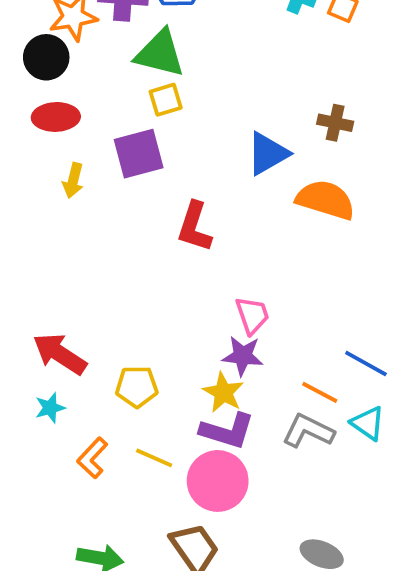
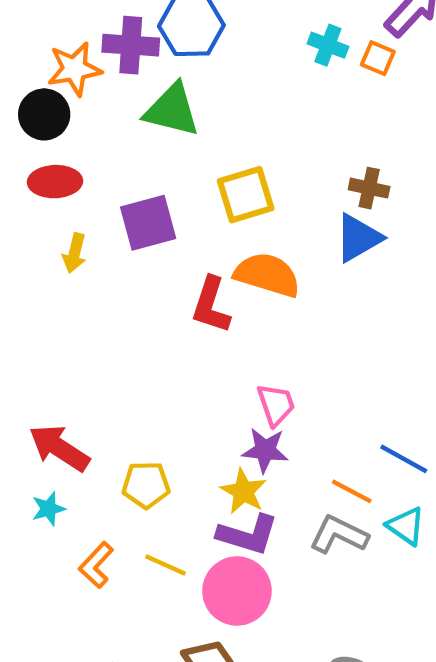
yellow square: (166, 100) -> (246, 195), moved, size x1.5
blue triangle: (268, 154) -> (358, 238), moved
orange semicircle: (325, 200) -> (267, 275), moved

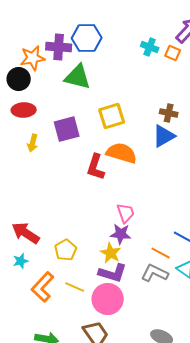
yellow pentagon: (146, 485) -> (66, 250), turned -30
orange L-shape: (96, 565) -> (43, 287), size x1.4

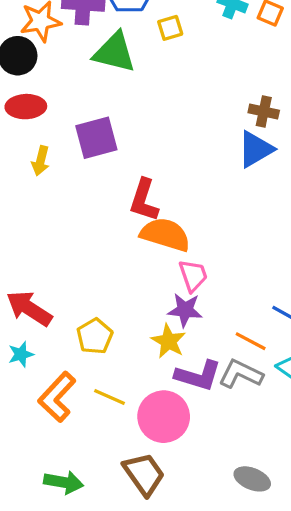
yellow square: (112, 116) -> (170, 28), moved, size x0.6
orange semicircle: (122, 153) -> (165, 235), moved
purple L-shape: (113, 273) -> (198, 376), moved

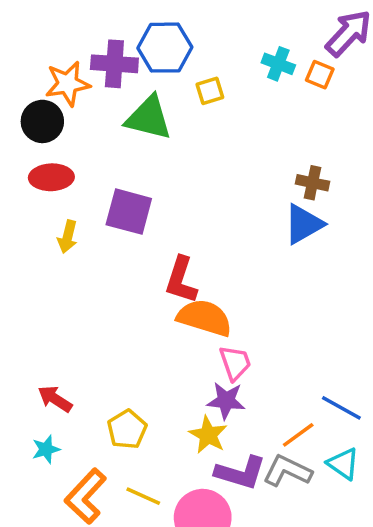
purple square: (96, 138) -> (129, 212), turned 30
red arrow: (29, 308) -> (55, 399), size x0.7
orange line: (251, 341) -> (298, 435), turned -64

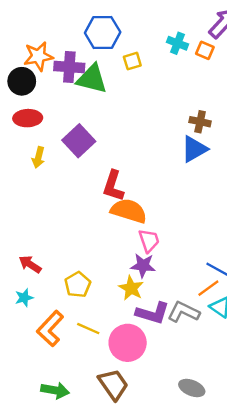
purple cross: (114, 64) -> (69, 67), moved
purple square: (129, 212) -> (79, 141), turned 32
orange line: (298, 435) -> (208, 288), moved

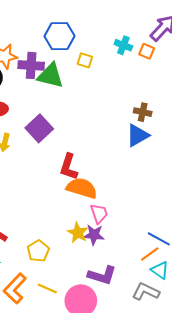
yellow square: (132, 61) -> (85, 60), turned 35
yellow star: (131, 288) -> (78, 233), moved
gray L-shape: (183, 312) -> (146, 292), moved

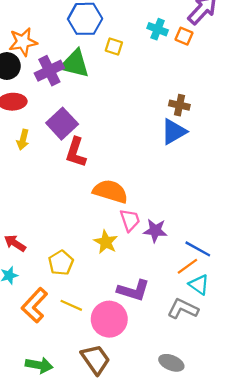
purple cross: (31, 65) -> (49, 71), moved, turned -30
red L-shape: (69, 167) -> (76, 152), moved
purple star: (94, 235) -> (155, 231), moved

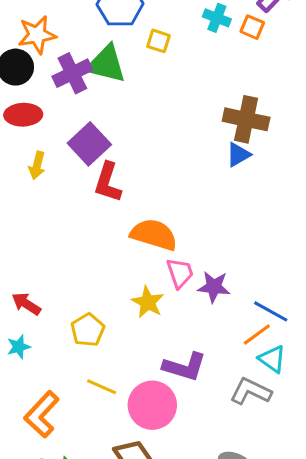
brown cross: (179, 105) -> (246, 119), size x1.6
blue triangle: (174, 132) -> (238, 155), size x0.7
orange L-shape: (34, 305) -> (42, 414), moved

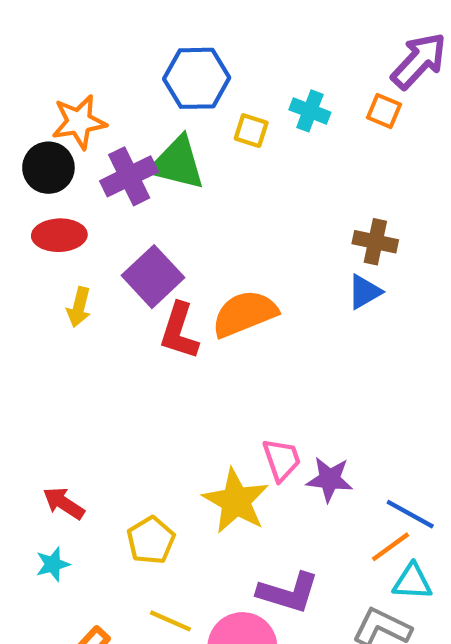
cyan cross: (217, 18) -> (310, 111), moved
brown cross: (246, 119) -> (375, 242), size x0.7
orange semicircle: (154, 235) -> (245, 314), moved, turned -39
yellow star: (148, 302) -> (236, 501), size x1.4
cyan triangle: (272, 359) -> (412, 582), turned -32

